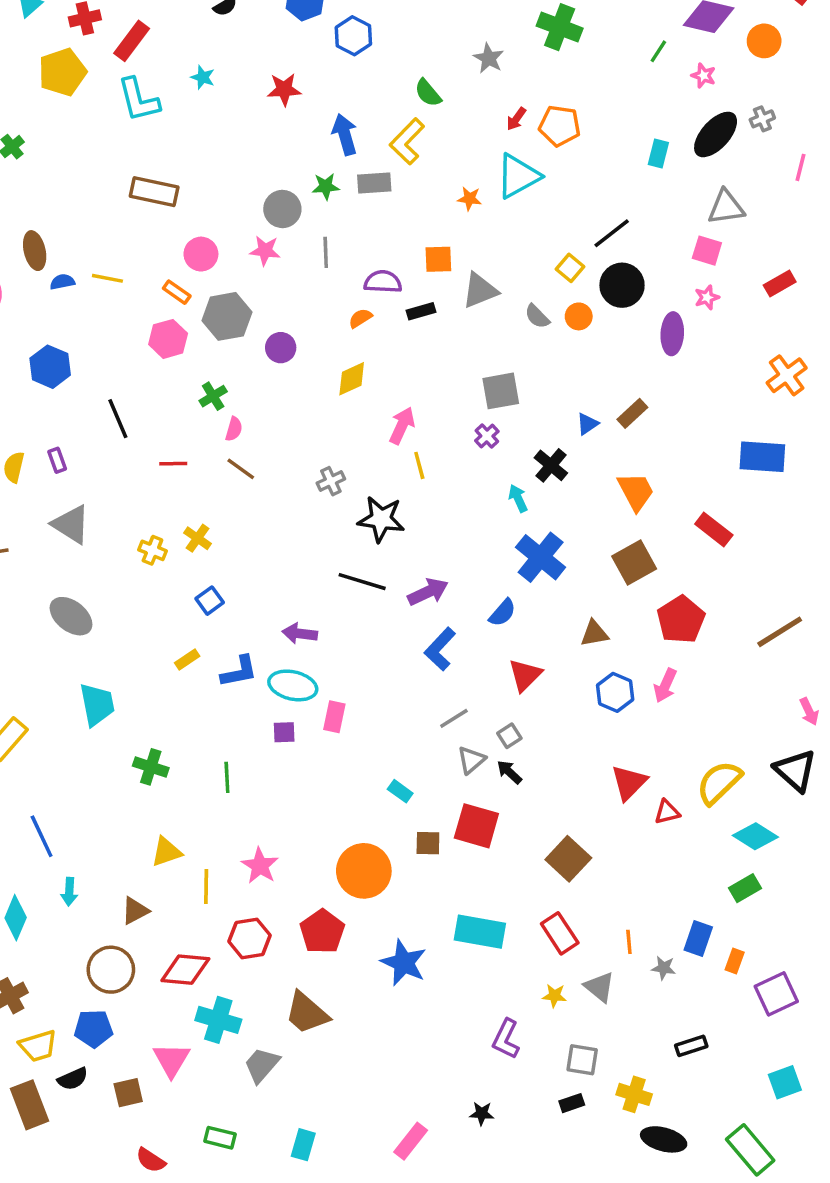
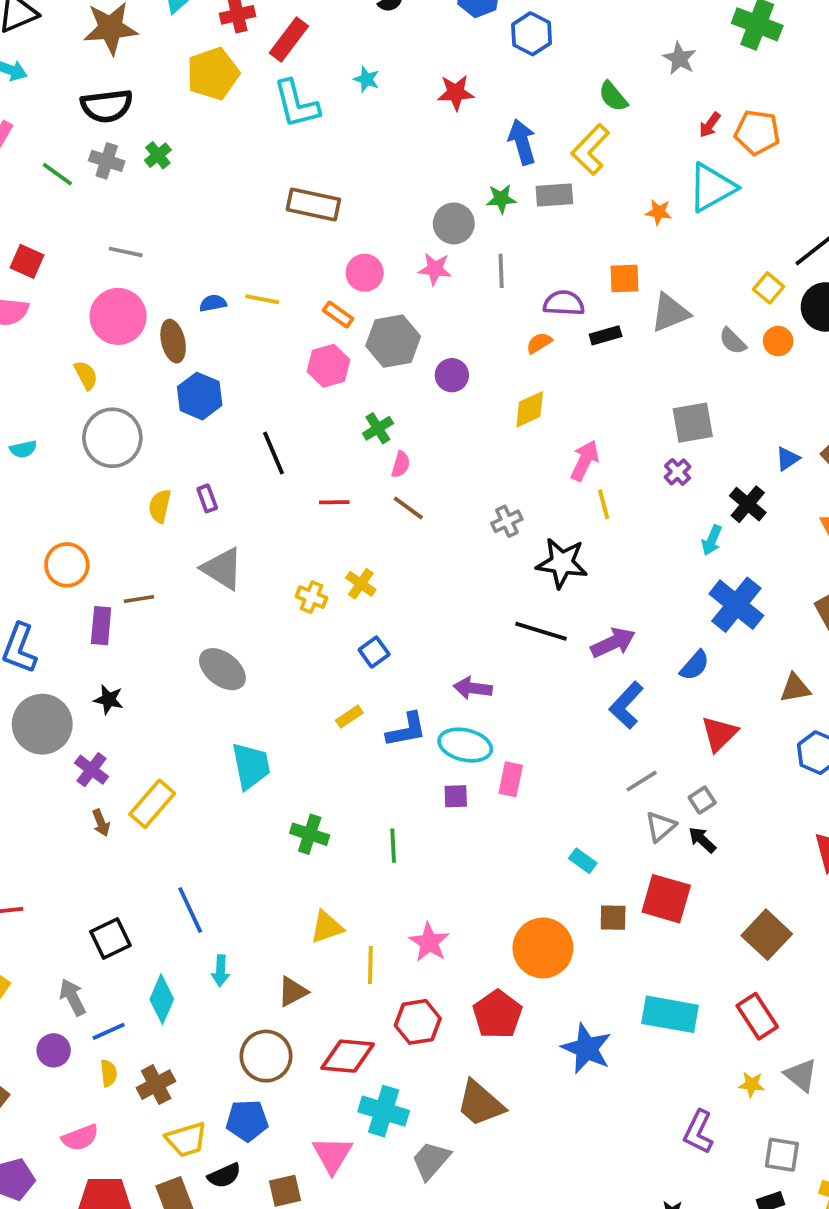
brown ellipse: (35, 251) -> (173, 341), moved
cyan arrow: (518, 498) -> (712, 540), turned -132

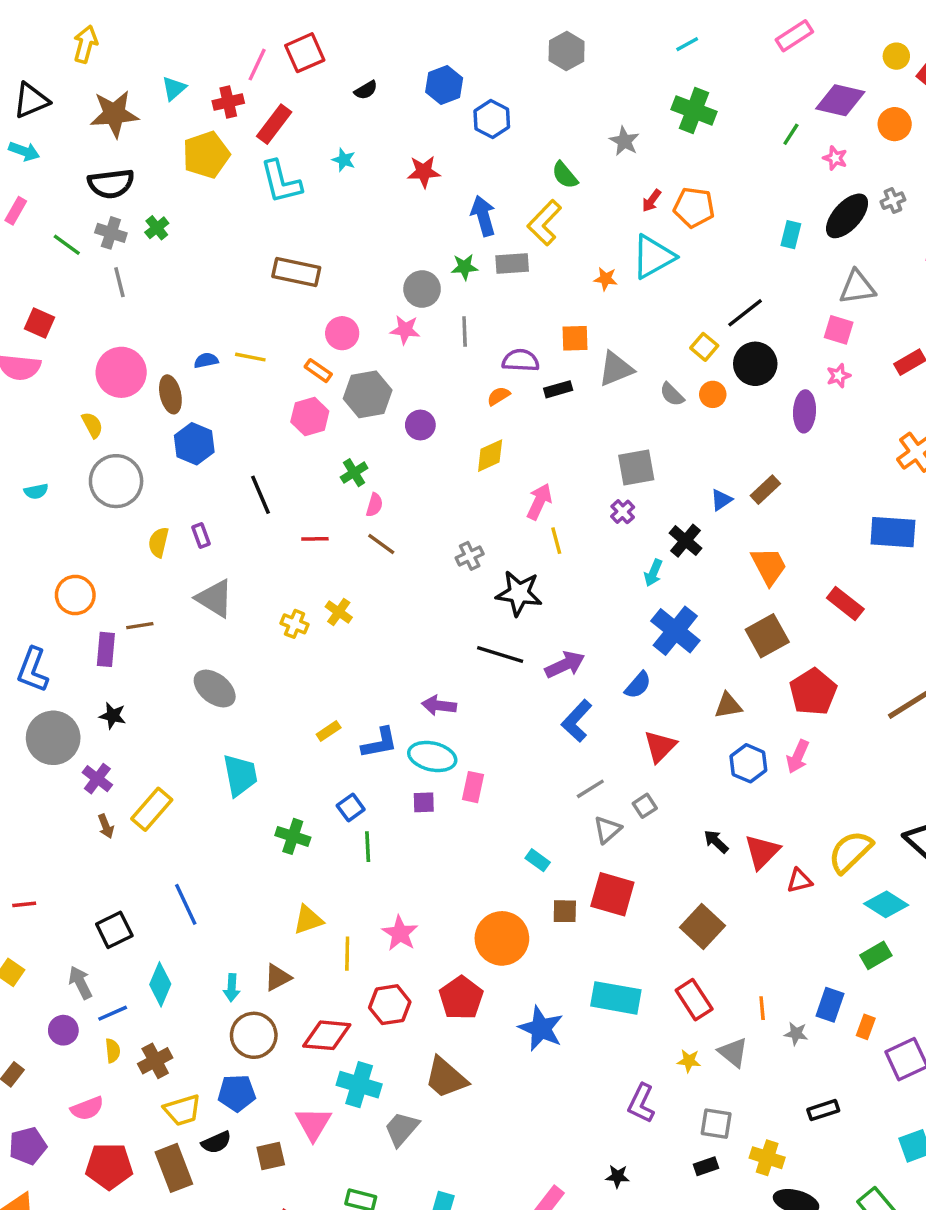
gray line: (126, 252) -> (119, 282), moved, turned 64
blue square: (374, 652) -> (351, 808), moved
black arrow: (702, 840) -> (716, 842), moved
cyan arrow: (220, 971) -> (232, 988), moved

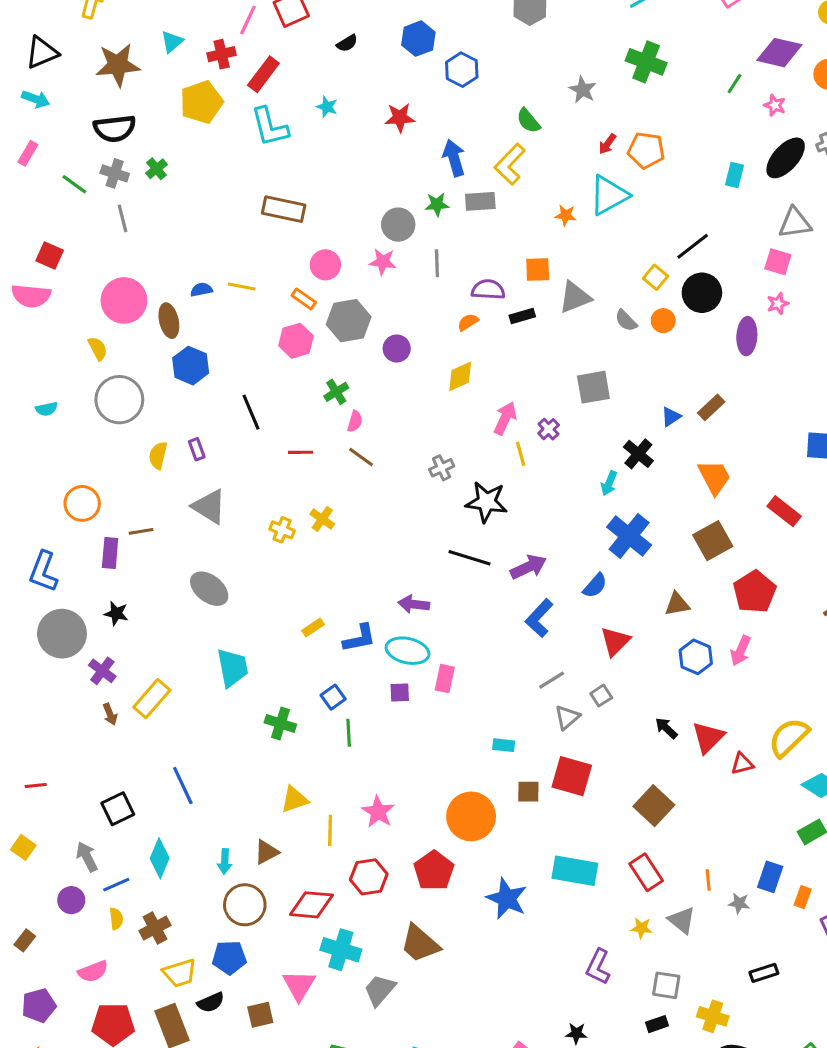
purple cross: (623, 512) -> (549, 429), moved
cyan rectangle: (538, 860) -> (504, 745), turned -30

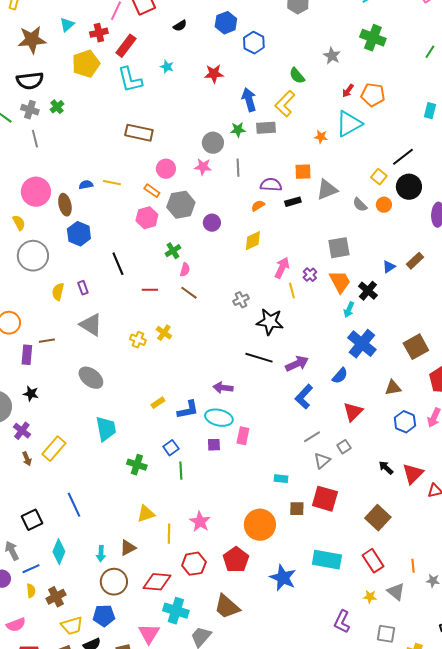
orange trapezoid: (714, 477) -> (340, 282), moved

